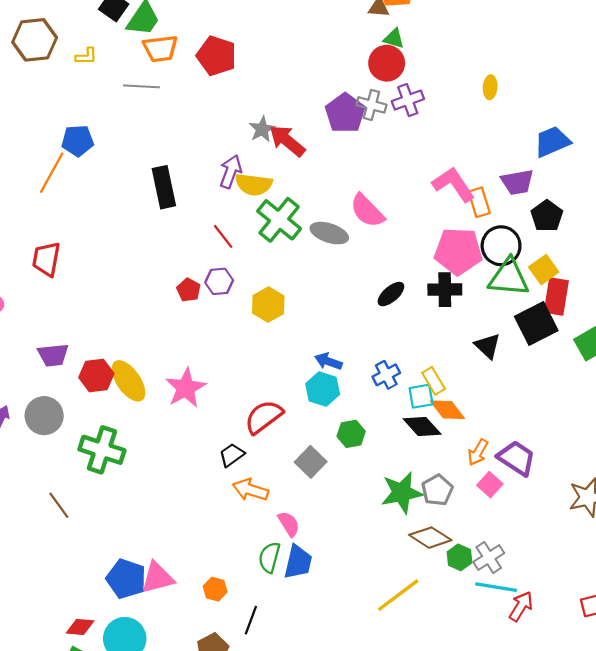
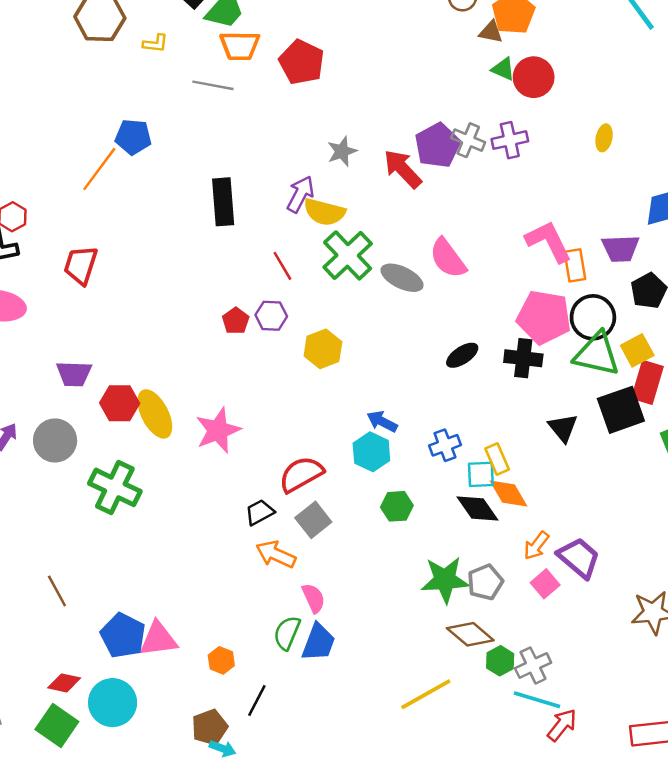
red circle: (387, 63) -> (534, 77), moved
red arrow: (287, 141) -> (403, 169), moved
gray square: (311, 462) -> (313, 520), moved
brown line: (59, 505) -> (57, 591), moved

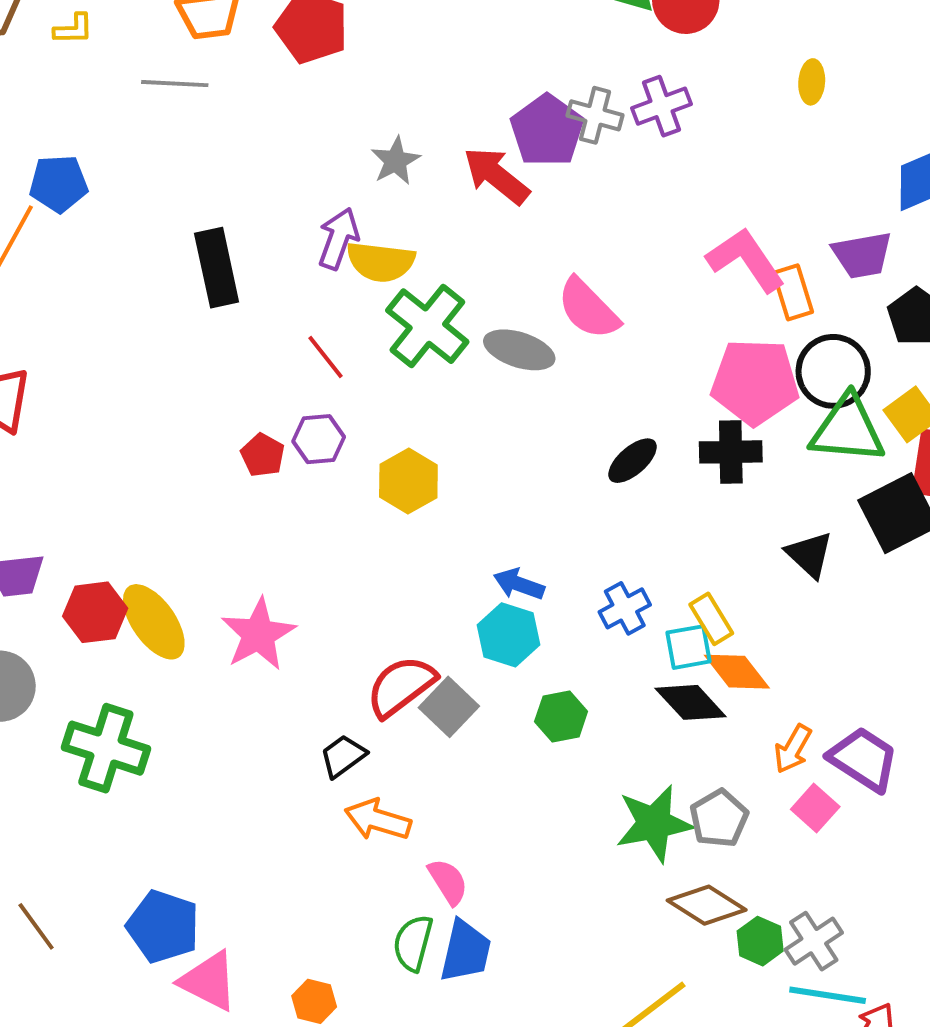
gray square: (313, 520) -> (449, 707), moved
blue pentagon: (123, 636) -> (163, 926), moved
pink triangle: (158, 639) -> (209, 981), turned 42

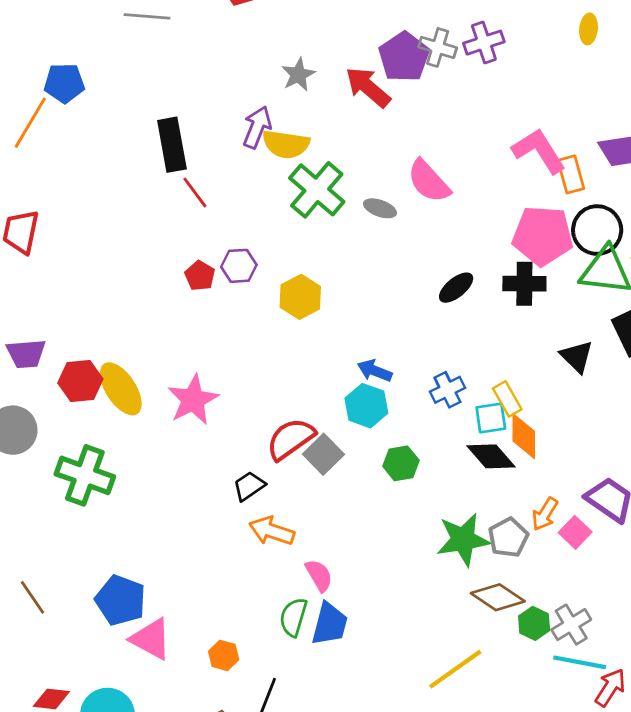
gray ellipse: (519, 350) -> (380, 208), size x0.7
red line: (326, 357) -> (195, 192), moved
orange diamond: (737, 672) -> (524, 436), turned 36
orange arrow: (793, 749) -> (545, 514), moved

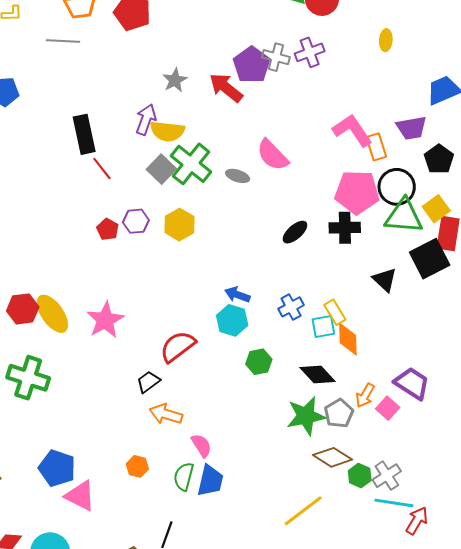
yellow hexagon: (300, 297) -> (179, 225), moved
gray square: (323, 454) -> (161, 169), moved
black diamond: (491, 456) -> (317, 374), moved
orange hexagon: (224, 655) -> (137, 466), moved

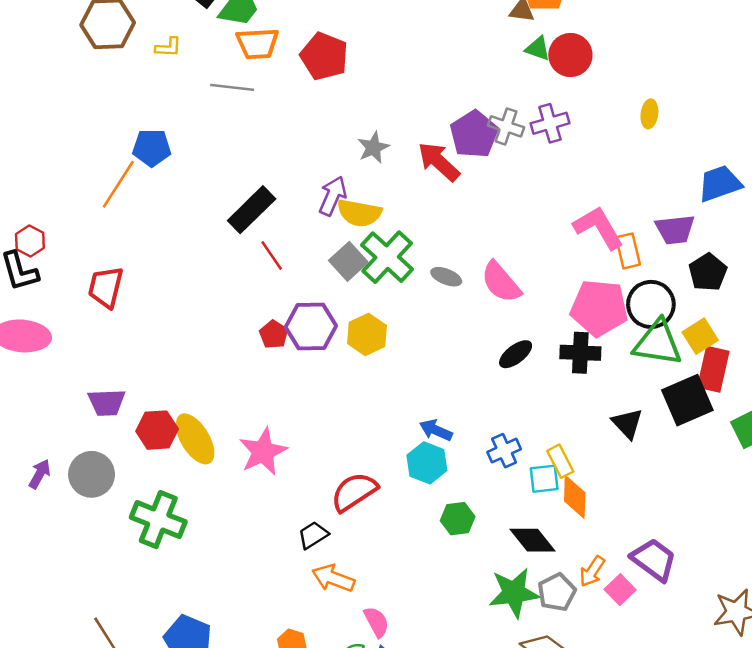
black rectangle: (84, 134) -> (252, 210), turned 54
pink semicircle: (273, 155) -> (501, 282), moved
purple hexagon: (136, 221) -> (311, 326), size x1.5

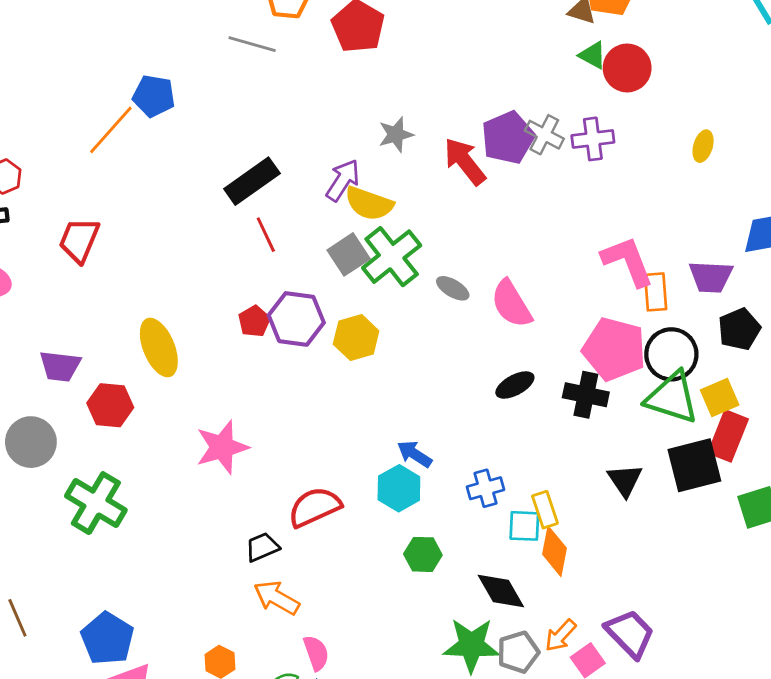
yellow ellipse: (195, 439) -> (159, 347), moved

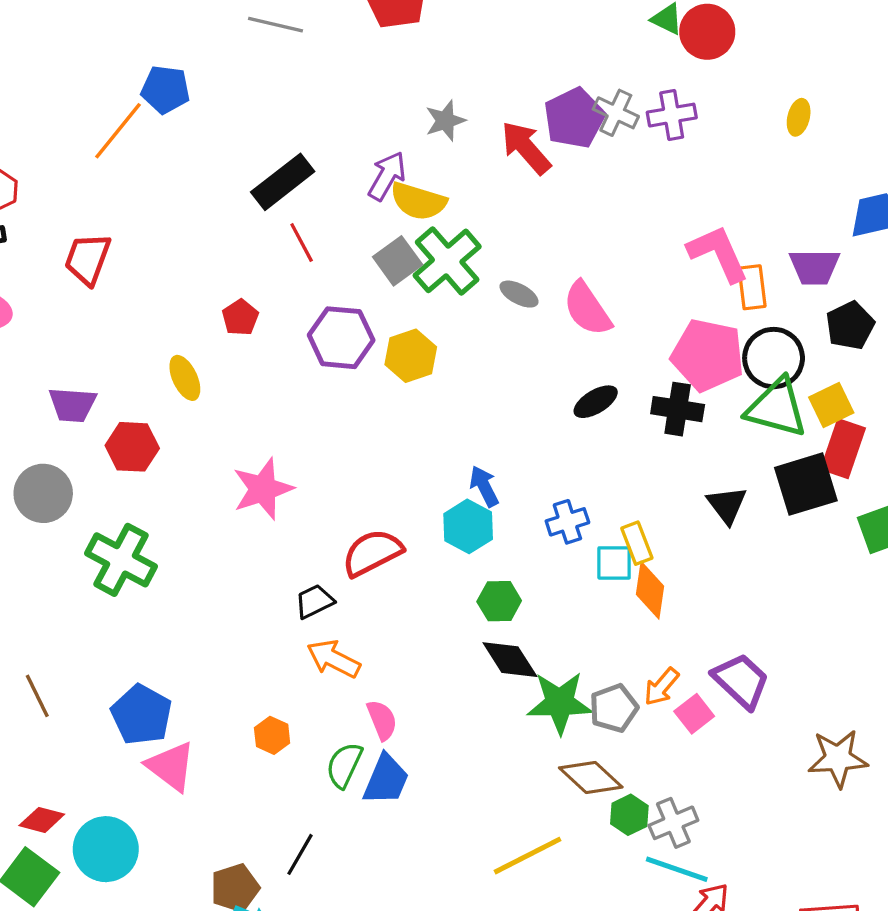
red pentagon: (254, 321) -> (240, 317), moved
yellow ellipse: (159, 347) -> (185, 378), size x0.7
blue arrow: (415, 454) -> (484, 486), turned 33
black diamond: (501, 591) -> (510, 660), moved

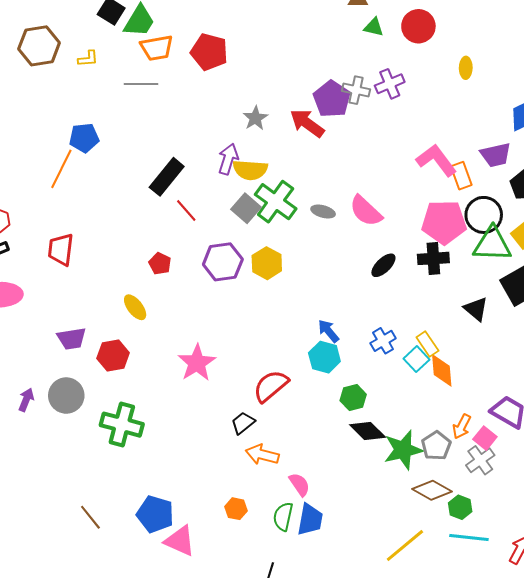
red circle: (707, 32) -> (418, 26), moved
cyan square: (614, 563) -> (416, 359), turned -30
gray cross: (673, 823) -> (480, 460), moved
cyan line: (677, 869) -> (469, 537), moved

